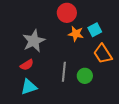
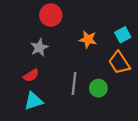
red circle: (67, 13) -> (51, 15), moved
cyan square: (95, 30) -> (123, 35), moved
gray star: (34, 41) -> (39, 48), size x0.7

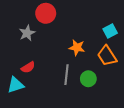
orange star: (88, 39) -> (77, 48), moved
gray star: (39, 48) -> (27, 33), moved
cyan triangle: (33, 101) -> (16, 85), moved

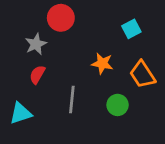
cyan square: (110, 31) -> (131, 29), moved
red semicircle: (28, 67) -> (37, 75), moved, turned 152
gray line: (66, 75) -> (72, 99), moved

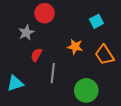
red semicircle: (37, 75) -> (36, 55), moved
green circle: (118, 105) -> (86, 90), moved, size x1.5

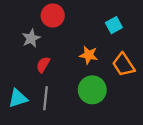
gray line: (53, 73) -> (45, 98), moved
green circle: (86, 90) -> (92, 90), moved

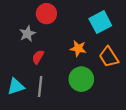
cyan square: (114, 25) -> (100, 22), size x1.5

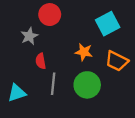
red semicircle: (38, 57) -> (41, 61), turned -40
orange trapezoid: (109, 57) -> (117, 61), turned -30
gray line: (40, 86) -> (53, 84), moved

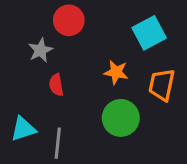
orange trapezoid: (117, 61) -> (162, 85), turned 75
gray line: (53, 84) -> (58, 143), moved

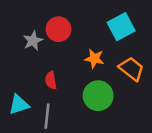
red circle: (69, 20) -> (59, 29), moved
red semicircle: (56, 85) -> (51, 80), moved
orange trapezoid: (162, 85) -> (131, 69), turned 116

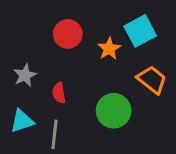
gray star: (33, 41) -> (25, 75), moved
orange star: (94, 59) -> (109, 49), moved, turned 30

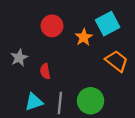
green circle: (114, 111) -> (91, 101), moved
cyan triangle: (22, 121) -> (34, 102), moved
gray line: (55, 134) -> (60, 103), moved

